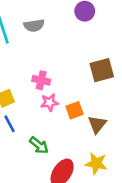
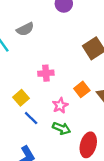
pink star: (49, 103) -> (60, 105), moved

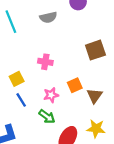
gray semicircle: (25, 29) -> (48, 17), moved

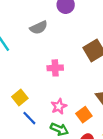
pink cross: (45, 62) -> (55, 68), moved
orange square: (75, 85) -> (84, 115), moved

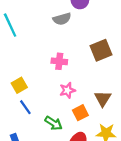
gray semicircle: (39, 28) -> (62, 19), moved
pink star: (59, 106) -> (67, 90), moved

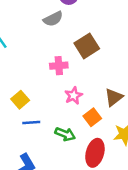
brown square: (101, 50) -> (87, 46), moved
brown triangle: (103, 99) -> (114, 97), turned 30
blue line: (25, 107) -> (31, 122), turned -49

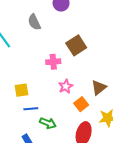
gray semicircle: (53, 19) -> (34, 22), moved, turned 91
yellow square: (20, 100) -> (21, 90), turned 32
green arrow: (65, 134) -> (48, 123), moved

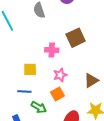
yellow square: (21, 90) -> (30, 69), moved
orange square: (81, 104) -> (57, 94), moved

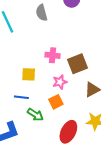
brown square: (76, 38) -> (77, 64), moved

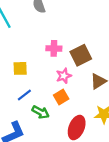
yellow square: (29, 74) -> (20, 68), moved
blue line: (21, 97) -> (24, 95), turned -40

